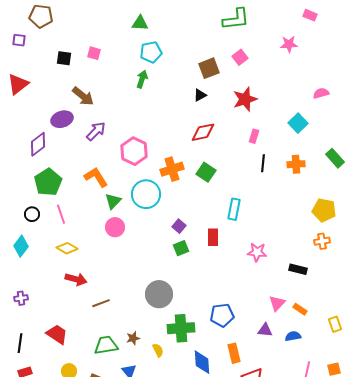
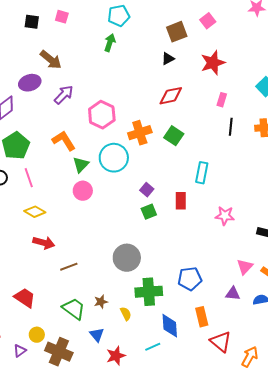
green trapezoid: (106, 345) -> (74, 309), turned 45

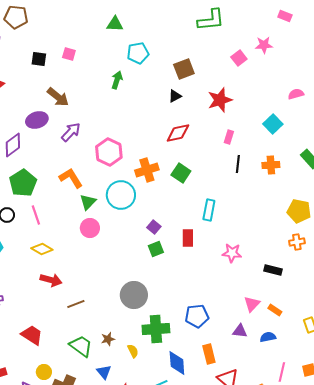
cyan pentagon: (119, 16) -> (138, 53), moved
pink square: (208, 21) -> (239, 58), moved

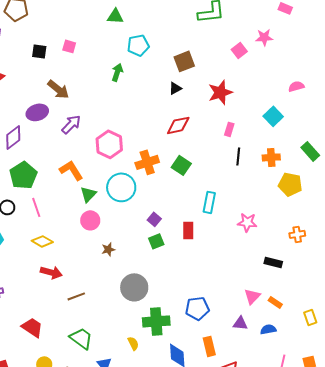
yellow pentagon: (299, 211) -> (290, 184), moved
pink star: (232, 253) -> (247, 222), moved
brown star: (108, 339) -> (108, 249), moved

